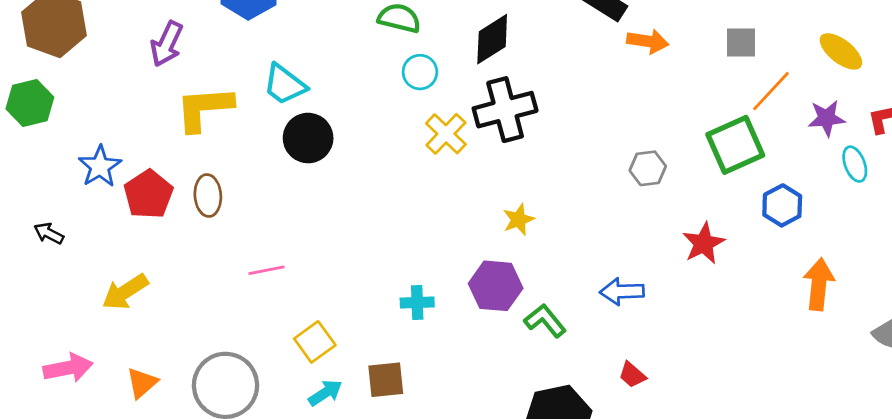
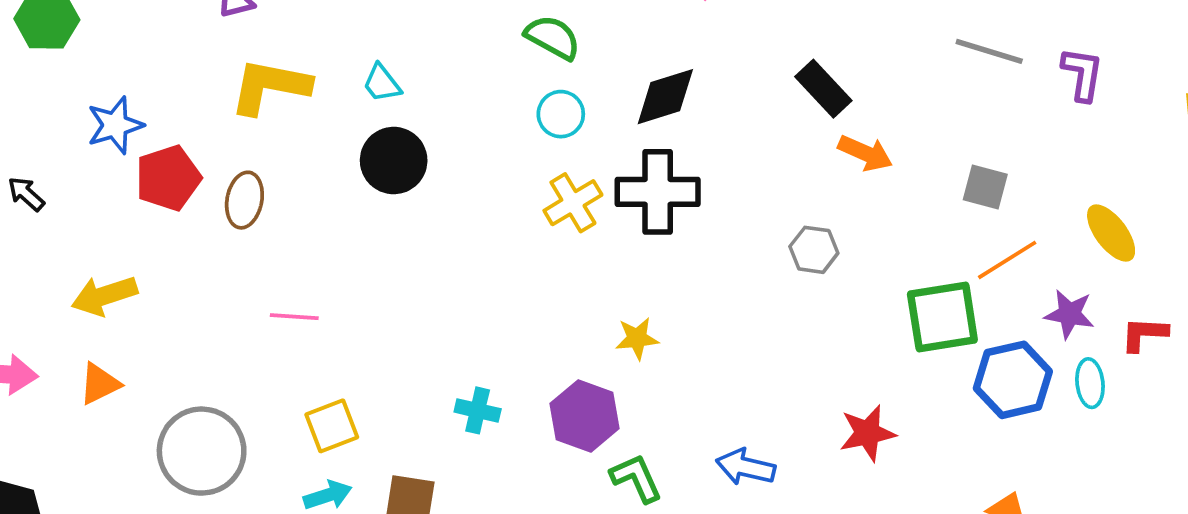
cyan trapezoid: (285, 84) -> (382, 83), size x0.7
gray hexagon: (648, 168) -> (814, 250), moved
blue hexagon: (782, 205) -> (1013, 380), moved, size x1.4
orange triangle: (142, 383) -> (100, 384), moved

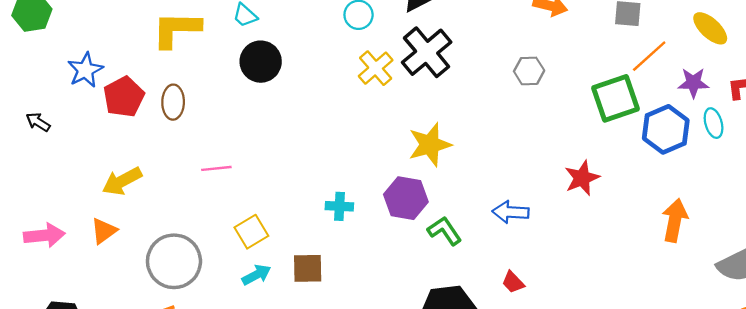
black cross: (658, 192) -> (427, 52), turned -30
yellow arrow: (104, 296) -> (122, 181), moved
yellow star: (637, 338) -> (430, 145), size x1.6

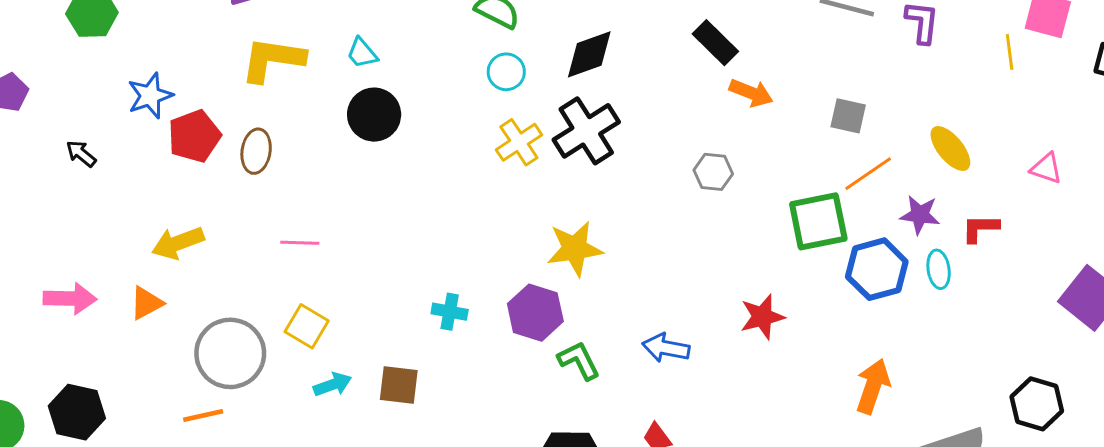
yellow square: (251, 232) -> (307, 326), moved, turned -36

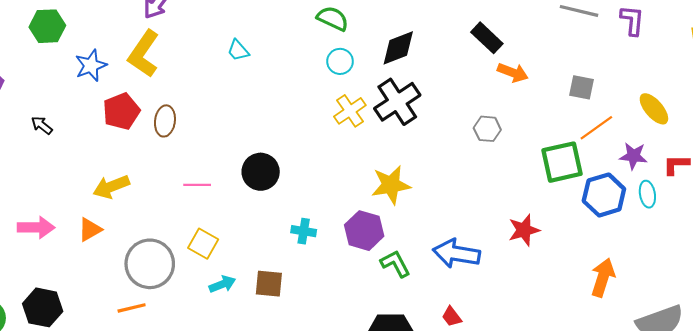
yellow L-shape: (273, 59) -> (144, 54), moved, turned -63
blue star: (150, 96) -> (91, 66), moved
black circle: (374, 115) -> (261, 172), moved
blue arrow: (666, 348) -> (457, 254), size x1.4

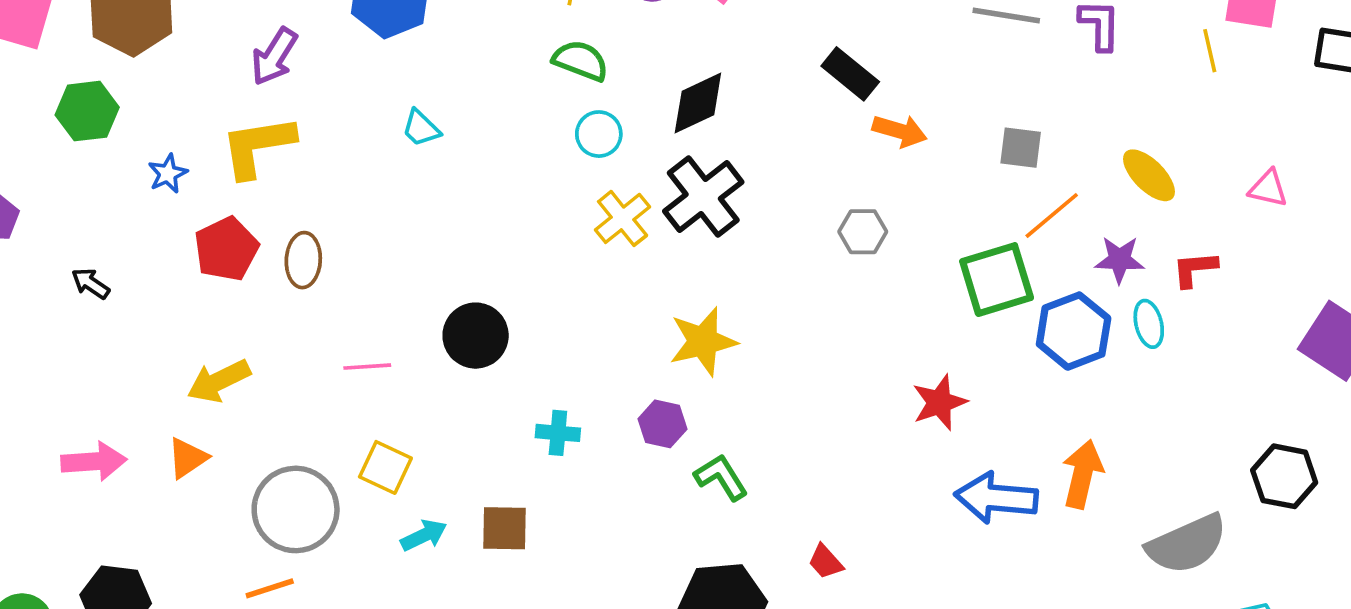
yellow L-shape: (144, 54) -> (258, 146), turned 51
blue star: (91, 66) -> (168, 174), size x0.7
purple hexagon: (364, 231) -> (663, 424), size x0.7
blue arrow: (457, 254) -> (996, 498), moved

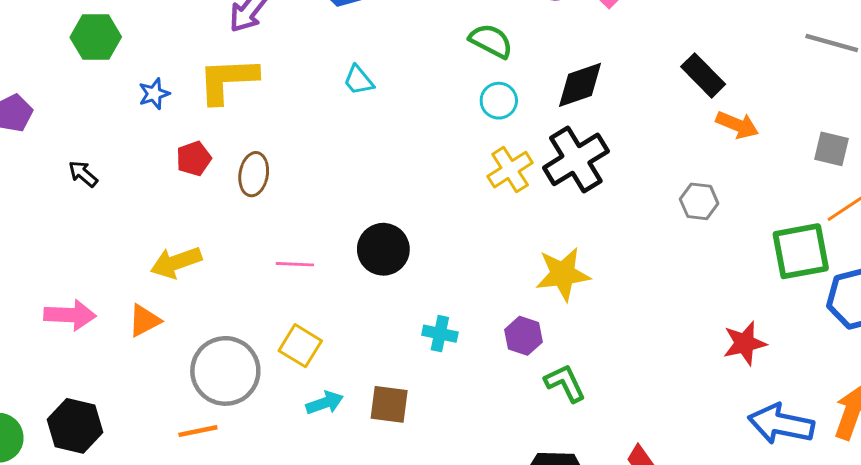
red pentagon: (226, 249) -> (194, 159), size x0.7

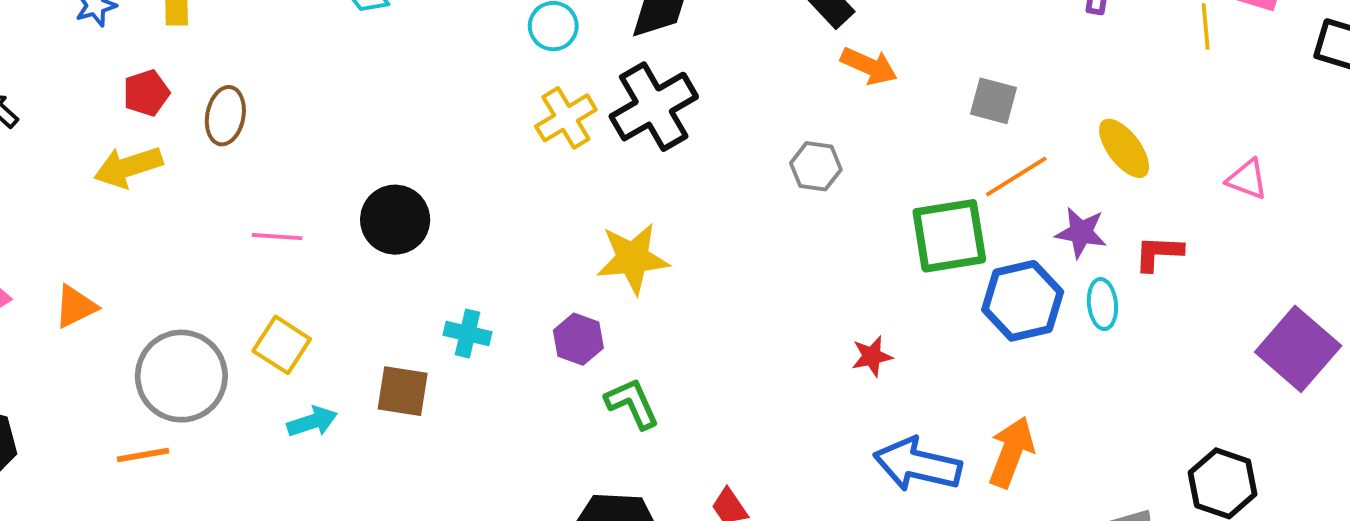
yellow arrow: (176, 262) -> (128, 167), moved
red star: (745, 343) -> (872, 356), size x0.7
brown square: (389, 404) -> (403, 391), moved

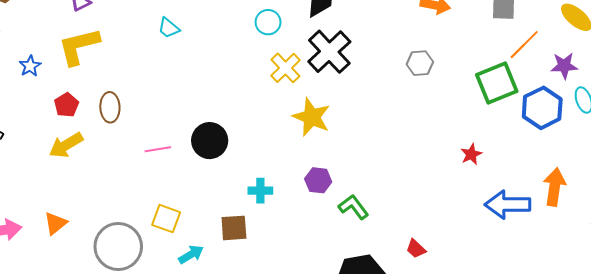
pink line: (277, 237) -> (158, 149), moved
yellow star: (633, 258) -> (311, 117), moved, turned -30

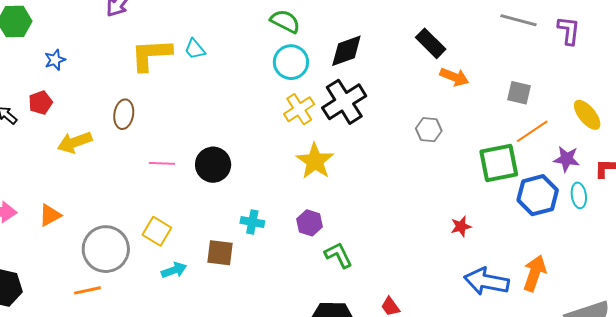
cyan circle: (268, 22) -> (291, 62), size x1.4
yellow L-shape: (79, 46) -> (151, 55), moved
red pentagon: (66, 105) -> (41, 103), moved

